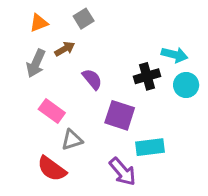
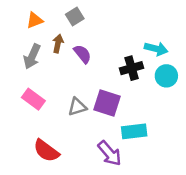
brown arrow: (65, 49) -> (58, 44), turned -48
purple semicircle: (92, 79) -> (82, 54), moved
pink rectangle: (52, 111) -> (33, 99), moved
gray triangle: (72, 140) -> (77, 107), moved

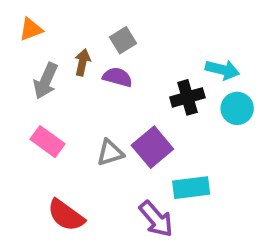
gray square: (75, 16) -> (123, 40), moved
orange triangle: (35, 20) -> (31, 29), moved
purple semicircle: (82, 54) -> (117, 77), turned -36
purple square: (107, 103) -> (152, 147), turned 32

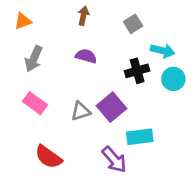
gray square: (123, 40) -> (133, 24), moved
brown arrow: (82, 62) -> (83, 16), moved

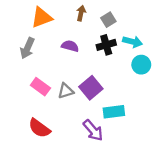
brown arrow: (83, 16) -> (81, 13), moved
orange triangle: (23, 21) -> (42, 18), moved, size x1.5
black cross: (137, 71) -> (106, 45), moved
pink rectangle: (35, 103) -> (40, 87), moved

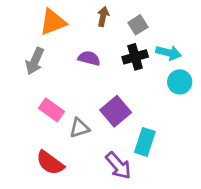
gray triangle: (66, 91) -> (79, 128), moved
cyan rectangle: (114, 112) -> (145, 142), turned -65

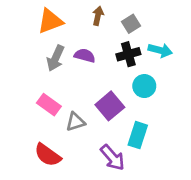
gray arrow: (35, 61) -> (56, 58), moved
cyan circle: (180, 82) -> (144, 86), moved

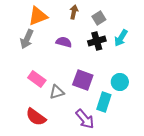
cyan arrow: (160, 50) -> (121, 38), turned 108
gray arrow: (56, 58) -> (27, 39), moved
cyan circle: (144, 86) -> (120, 82), moved
purple square: (110, 106) -> (83, 80), turned -30

